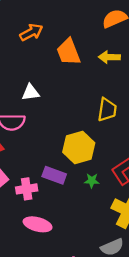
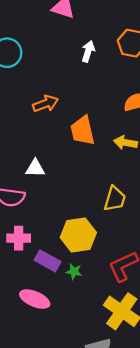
green star: (92, 181) -> (74, 271), moved
pink cross: (27, 189) -> (19, 238), moved
pink ellipse: (38, 224) -> (35, 299), moved

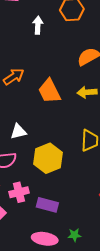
yellow hexagon: (78, 235) -> (48, 158), moved
green star: (74, 271) -> (74, 235), moved

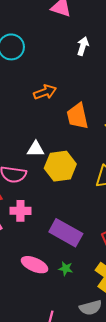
yellow hexagon: (48, 158) -> (60, 166), moved
purple rectangle: (47, 205) -> (66, 233), moved, size x1.4

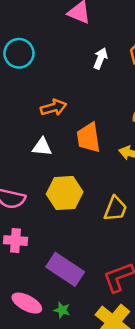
white triangle: (36, 149) -> (42, 147), moved

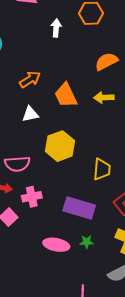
yellow trapezoid: (115, 209) -> (102, 169), moved

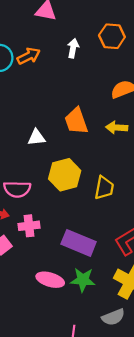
orange arrow: (30, 79) -> (29, 56), moved
yellow trapezoid: (102, 169) -> (104, 188), moved
green star: (87, 242) -> (83, 280), size x1.6

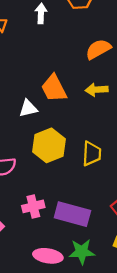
white triangle: (36, 137) -> (28, 108), moved
pink cross: (29, 226) -> (33, 206), moved

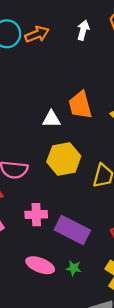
green star: (82, 252) -> (74, 268), size x0.6

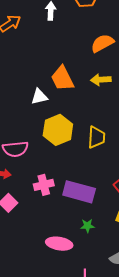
pink ellipse: (40, 265) -> (59, 244), moved

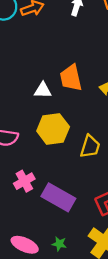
pink cross: (44, 185) -> (24, 181), turned -30
green star: (87, 226) -> (59, 244), moved

